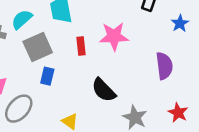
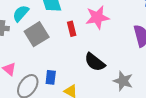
blue rectangle: (47, 76) -> (51, 77), moved

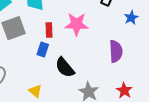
blue rectangle: (51, 77) -> (43, 50), moved

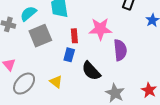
purple semicircle: (116, 51) -> (120, 50), moved
yellow triangle: (35, 91) -> (56, 82), moved

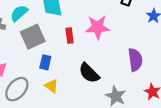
purple semicircle: (120, 50) -> (135, 60), moved
blue rectangle: (69, 55) -> (45, 62), moved

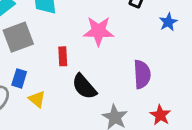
red rectangle: (70, 36) -> (63, 56), moved
blue rectangle: (45, 62) -> (19, 78), moved

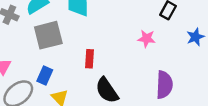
pink star: (99, 31) -> (146, 39), moved, size x0.6

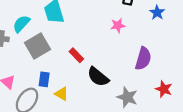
red rectangle: (89, 59) -> (76, 55), turned -32
purple semicircle: (164, 85) -> (143, 59), turned 30

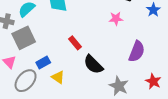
gray square: (38, 46) -> (24, 38), moved
blue rectangle: (44, 79) -> (43, 63), turned 48

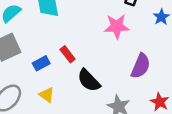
pink star: (116, 19) -> (117, 26), size x1.5
blue rectangle: (43, 63) -> (41, 63), moved

